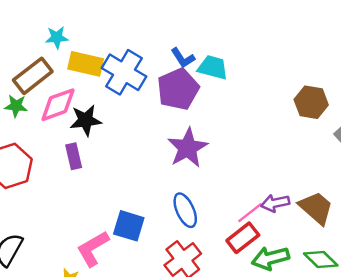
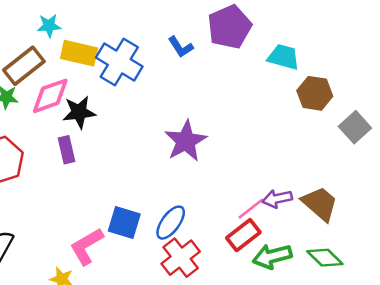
cyan trapezoid: (213, 67) -> (283, 57), moved
purple pentagon: (178, 89) -> (230, 27), moved
blue ellipse: (185, 210) -> (171, 223), moved, turned 60

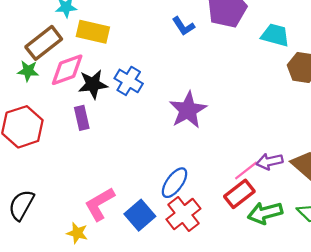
blue cross: (119, 62) -> (129, 81), moved, size x0.7
blue square: (124, 223) -> (140, 215), moved, turned 32

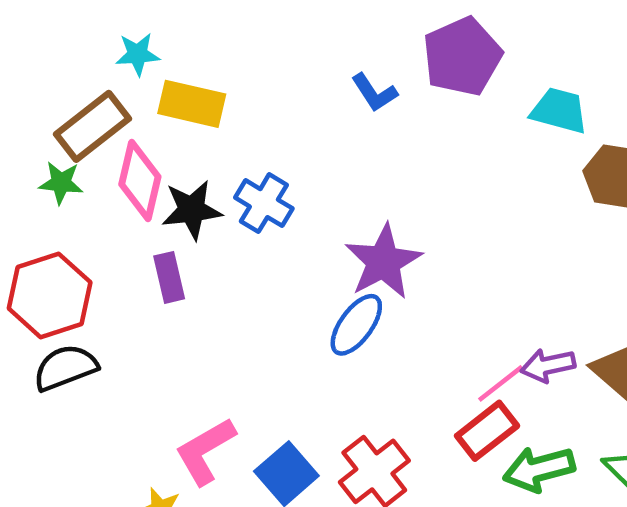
pink diamond: (67, 70) -> (140, 180), turned -57
blue ellipse: (175, 183) -> (356, 325), moved
black semicircle: (21, 205) -> (65, 368), moved, turned 40

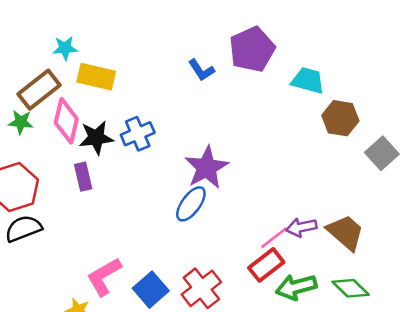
blue cross: (264, 203) -> (138, 134), turned 36

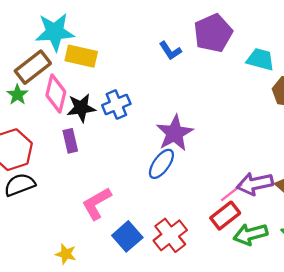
cyan star: (65, 48) -> (55, 32), size x1.8
green star: (21, 122) -> (17, 95), turned 30
purple arrow: (301, 227) -> (255, 184), size x1.4
pink L-shape: (104, 277) -> (97, 203), moved

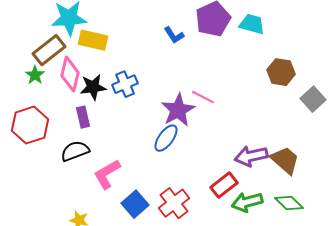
cyan trapezoid: (260, 59) -> (252, 24), moved
black semicircle: (20, 185) -> (75, 151), moved
pink line: (232, 192) -> (203, 97), moved, turned 65

